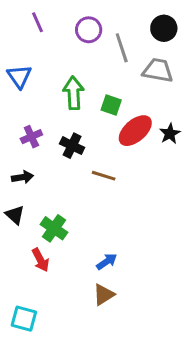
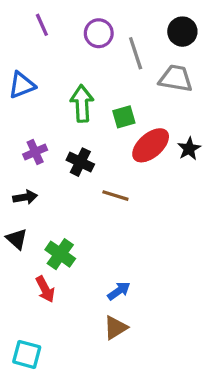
blue triangle: (19, 76) -> (22, 85), turned 44
green square: (111, 105) -> (124, 117), turned -35

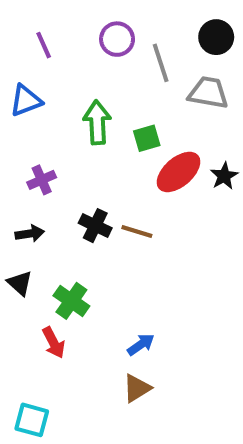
purple line: (42, 25) -> (44, 45), moved
black cross: (80, 162) -> (95, 226), moved

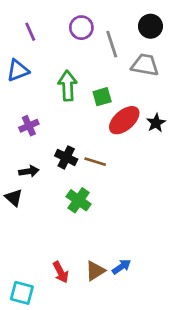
black arrow: (30, 233) -> (29, 171), moved
green cross: (71, 301) -> (79, 200), moved
red arrow: (54, 343) -> (61, 272), moved
blue arrow: (141, 345) -> (121, 267), moved

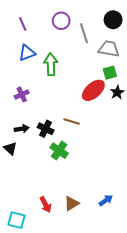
blue triangle: (18, 70) -> (27, 53), moved
green square: (102, 97) -> (110, 73), moved
black cross: (66, 157) -> (46, 129), moved
blue arrow: (121, 267) -> (106, 200), moved

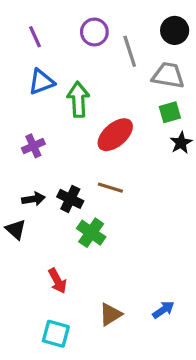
red ellipse: (93, 90) -> (115, 135), moved
red arrow: (46, 205) -> (57, 281), moved
cyan square: (17, 220) -> (56, 334), moved

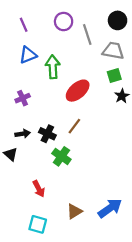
brown line: (110, 188) -> (74, 126), turned -70
blue arrow: (163, 310) -> (110, 208), size x1.6

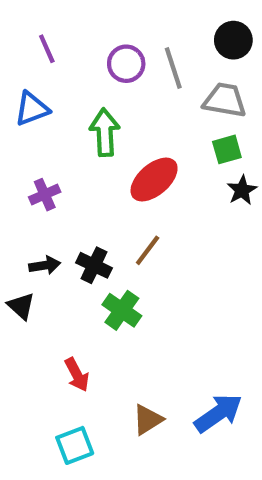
purple circle: (64, 22) -> (126, 64), moved
blue triangle: (28, 55) -> (32, 109), moved
cyan square: (38, 224) -> (75, 445), turned -36

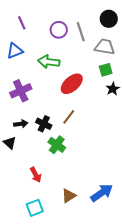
green arrow: (105, 132) -> (49, 62), turned -80
purple cross: (45, 195) -> (21, 91), size x1.5

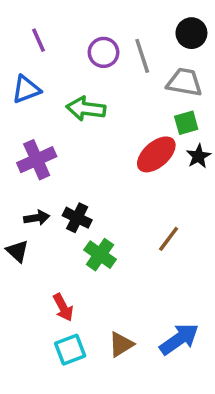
red ellipse: (72, 84) -> (156, 154), moved
brown line: (69, 117) -> (169, 239), moved
cyan square: (35, 208) -> (70, 350), moved

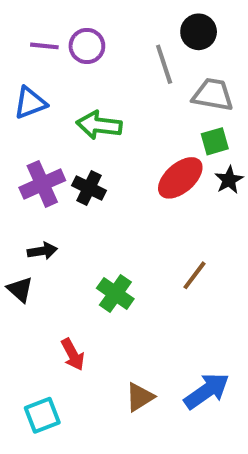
black circle: (191, 33) -> (199, 32), moved
purple line: (38, 40) -> (44, 46), turned -60
purple circle: (104, 52) -> (87, 46), moved
black cross: (77, 218) -> (89, 188), moved
cyan square: (70, 350) -> (42, 415), moved

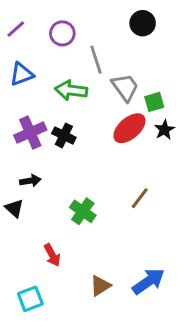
purple line: (44, 46) -> (16, 29), moved, turned -48
gray line: (164, 64) -> (96, 60), moved
gray trapezoid: (213, 95) -> (125, 87), moved, turned 44

